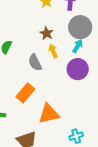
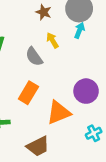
brown star: (47, 33) -> (44, 12), moved
purple circle: (78, 69) -> (86, 91), moved

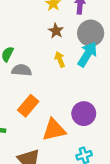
cyan arrow: (79, 30) -> (87, 54), size x1.6
gray semicircle: (34, 57) -> (22, 70), moved, turned 120

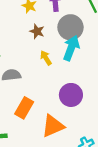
purple circle: (84, 114) -> (71, 95), moved

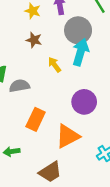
brown star: (37, 31) -> (34, 40), moved

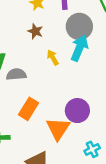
purple circle: (84, 102) -> (77, 111), moved
orange triangle: (68, 136) -> (58, 129), turned -35

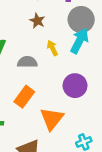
gray semicircle: (16, 74) -> (27, 62), moved
purple circle: (77, 111) -> (75, 86), moved

